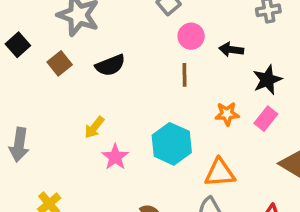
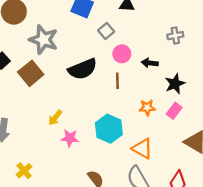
brown square: (60, 63) -> (31, 73), size x1.5
black semicircle: (110, 65) -> (83, 69), moved, size x1.4
pink star: (115, 157) -> (70, 138), turned -30
orange triangle: (220, 173) -> (142, 149), turned 35

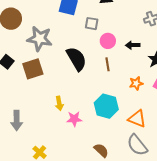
gray square: (106, 31) -> (92, 24), turned -32
black semicircle: (83, 69) -> (76, 59), turned -90
brown square: (31, 73) -> (33, 69), turned 30
yellow arrow: (55, 118) -> (59, 103), turned -40

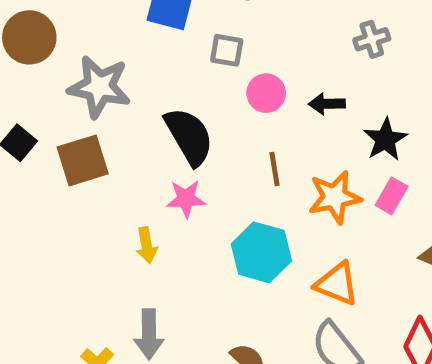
brown line: (108, 64) -> (275, 169), moved
orange star: (136, 83) -> (335, 197), size x1.5
pink star: (74, 119) -> (186, 199), moved
gray arrow: (17, 121) -> (149, 334), moved

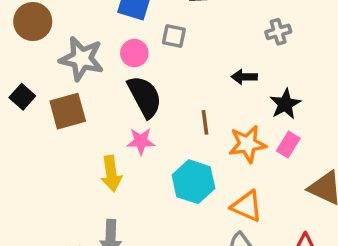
pink circle: (266, 93) -> (134, 53), moved
yellow arrow: (147, 245) -> (111, 174), size x1.4

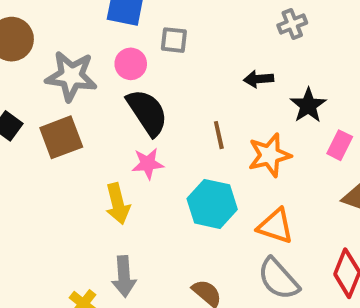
pink rectangle: (288, 145) -> (340, 145), moved

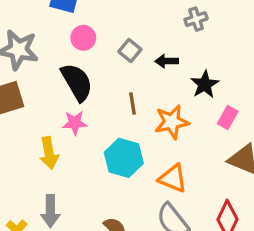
gray square: (174, 40) -> (130, 51), moved, turned 30
pink circle: (131, 64) -> (83, 38), moved

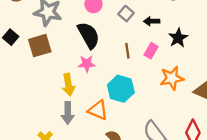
pink rectangle: (228, 117) -> (151, 51), moved
orange star: (172, 122) -> (172, 78), moved
orange triangle: (173, 178) -> (98, 110), moved
gray arrow: (50, 211) -> (68, 113), moved

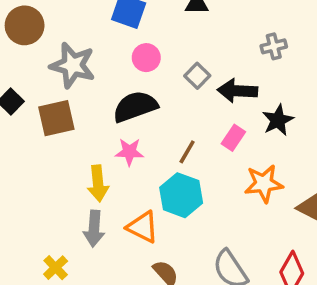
black arrow: (152, 21) -> (237, 91), size x1.5
black semicircle: (89, 35) -> (135, 107), turned -84
brown line: (127, 51) -> (187, 152), moved, turned 35

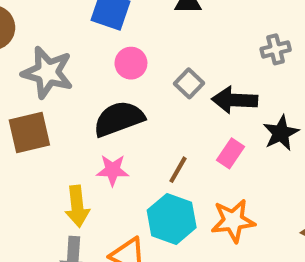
orange star: (264, 184) -> (233, 221), moved

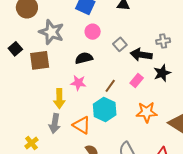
gray cross: (276, 49) -> (163, 41), moved
black semicircle: (119, 119) -> (84, 58), size x0.7
orange star: (233, 221) -> (147, 112), moved

